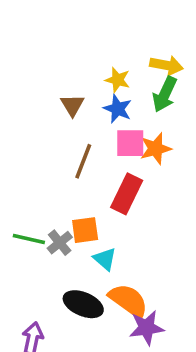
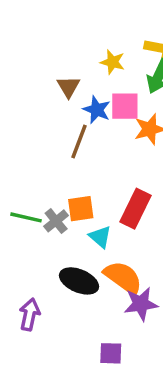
blue star: (118, 109) -> (97, 110), moved
pink square: (130, 143) -> (125, 106), moved
red rectangle: (127, 194) -> (136, 209), moved

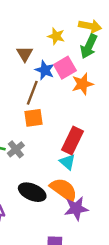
pink square: (125, 106) -> (65, 68), turned -30
orange square: (81, 209) -> (33, 118), moved
cyan triangle: (100, 237) -> (67, 162), moved

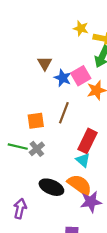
yellow star: (56, 36) -> (81, 28), moved
brown line: (32, 93) -> (64, 113), moved
orange square: (33, 118) -> (36, 121), moved

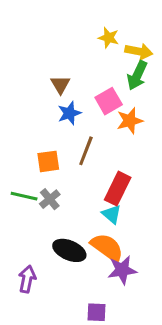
blue star: (63, 78) -> (69, 113), moved, turned 30

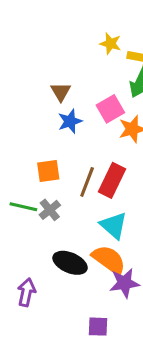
brown line: (86, 151) -> (87, 182), moved
red rectangle: (118, 189) -> (112, 180), moved
cyan triangle: (112, 214) -> (114, 225), size x1.4

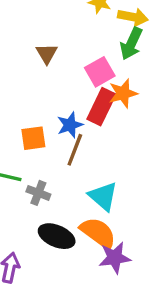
blue star: (70, 121) -> (70, 125), moved
red rectangle: (112, 180) -> (101, 107), moved
gray cross: (50, 210) -> (38, 193), moved, turned -30

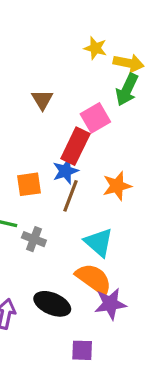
orange star: (123, 93) -> (117, 186), moved
red rectangle: (101, 107) -> (75, 146), moved
black ellipse: (57, 236) -> (52, 304), moved

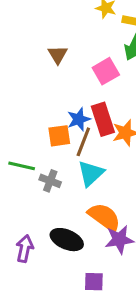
red rectangle: (75, 146) -> (103, 119), moved, turned -44
orange square: (29, 184) -> (59, 136), moved
cyan triangle: (99, 242) -> (91, 173), moved, turned 36

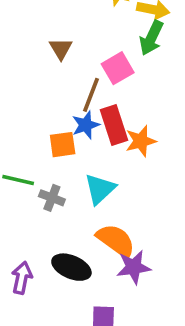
brown line: (83, 142) -> (91, 95), moved

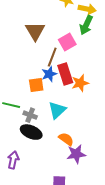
brown triangle: (61, 49) -> (35, 31), size x1.5
orange semicircle: (116, 240) -> (66, 139), size x0.7
black ellipse: (71, 267) -> (31, 132), moved

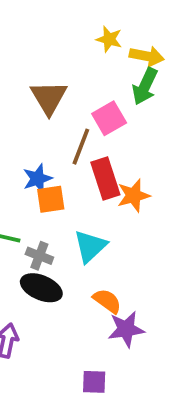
blue star: (49, 74) -> (38, 179), moved

